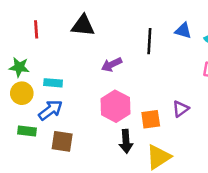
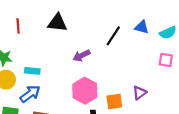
black line: (149, 41) -> (113, 36), turned 30

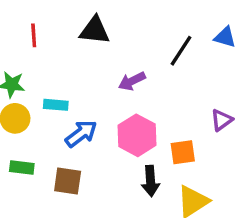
purple triangle: (140, 93) -> (222, 120), moved
blue arrow: (30, 94) -> (81, 134), moved

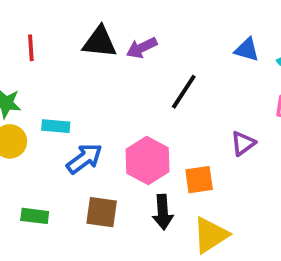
black line: (181, 51) -> (184, 92), moved
purple arrow: (132, 81) -> (142, 48), moved
green rectangle: (22, 167) -> (35, 216), moved
brown square: (68, 181) -> (102, 212), moved

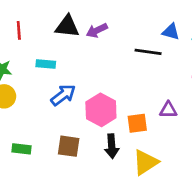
black line: (184, 92) -> (148, 52), moved, turned 65
cyan rectangle: (56, 126) -> (46, 64), moved
purple triangle: (243, 143) -> (168, 110), moved, turned 36
blue arrow: (84, 159) -> (63, 95), moved

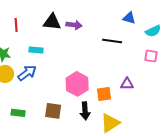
purple arrow: (97, 30) -> (74, 25), turned -147
blue triangle: (171, 32) -> (129, 18), moved
blue arrow: (63, 95) -> (27, 73), moved

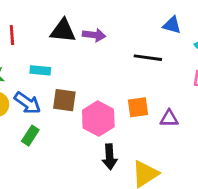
blue arrow: (27, 73) -> (27, 103), turned 72
orange square: (104, 94) -> (138, 107), moved
brown square: (53, 111) -> (64, 100), moved
green rectangle: (18, 113) -> (30, 136), moved, turned -64

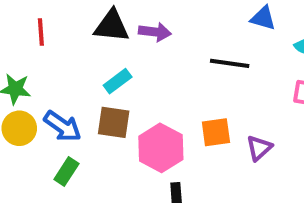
cyan rectangle: (40, 70) -> (118, 81), moved, turned -42
purple triangle: (169, 119) -> (259, 148), turned -42

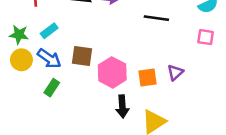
cyan rectangle: (118, 81) -> (49, 31), moved
orange square: (216, 132) -> (148, 77), moved

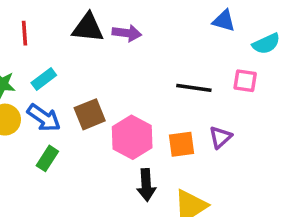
black line: (156, 18) -> (194, 88), moved
pink square: (206, 37) -> (245, 81), moved
brown square: (82, 56) -> (90, 114), turned -30

